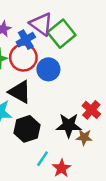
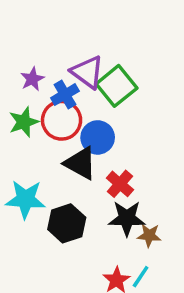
black triangle: (20, 92) -> (80, 163), moved
red cross: (91, 110) -> (120, 184), moved
cyan line: (42, 159) -> (141, 277), moved

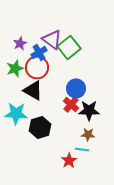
blue circle: (98, 137) -> (76, 88), moved
black triangle: (80, 163) -> (33, 90), moved
black star: (127, 218) -> (89, 110), moved
cyan line: (141, 277) -> (82, 149), moved, turned 64

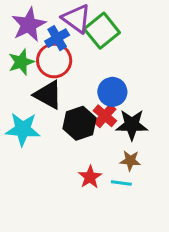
purple star: (20, 43) -> (29, 25), size x1.6
black hexagon: (40, 127) -> (80, 123), moved
red star: (69, 160) -> (90, 177), moved

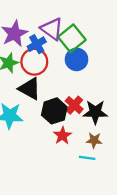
blue circle: (112, 92) -> (77, 59), moved
red star: (90, 177) -> (62, 136), moved

